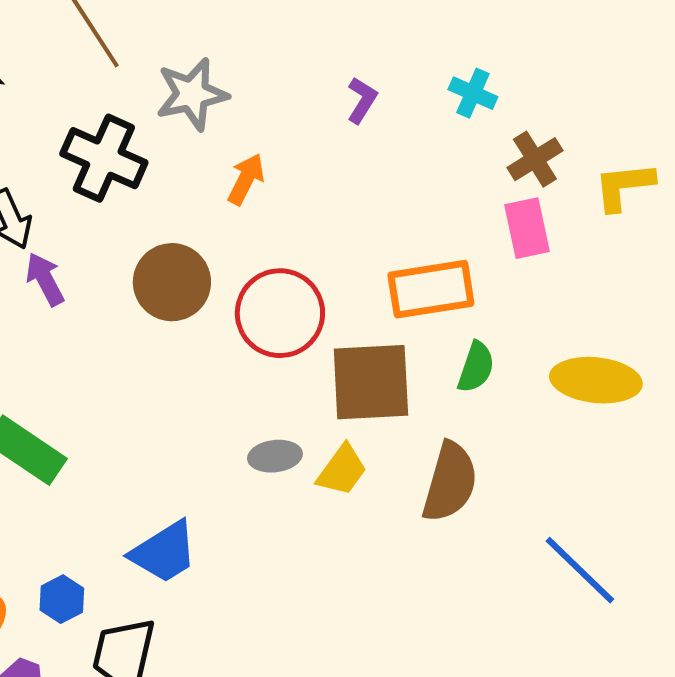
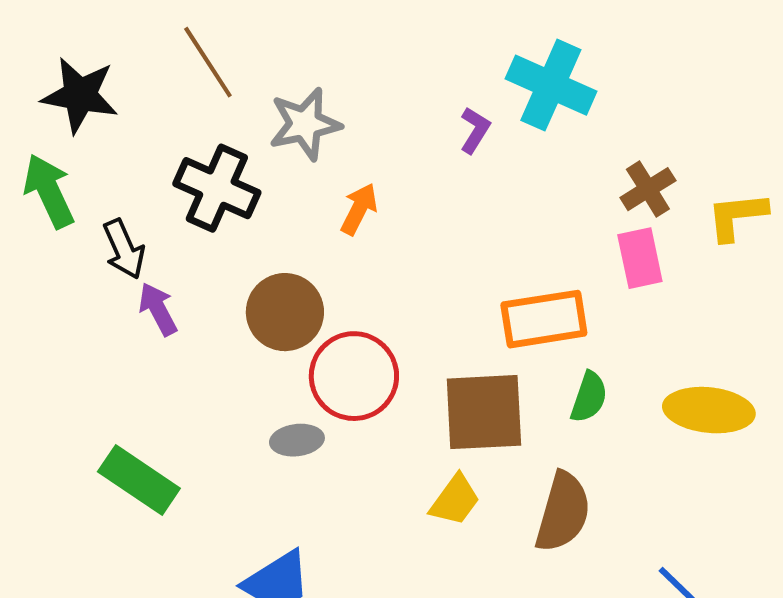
cyan cross: (473, 93) -> (551, 85), moved, size x1.8
red circle: (280, 313) -> (354, 376), moved
gray ellipse: (275, 456) -> (297, 440), moved

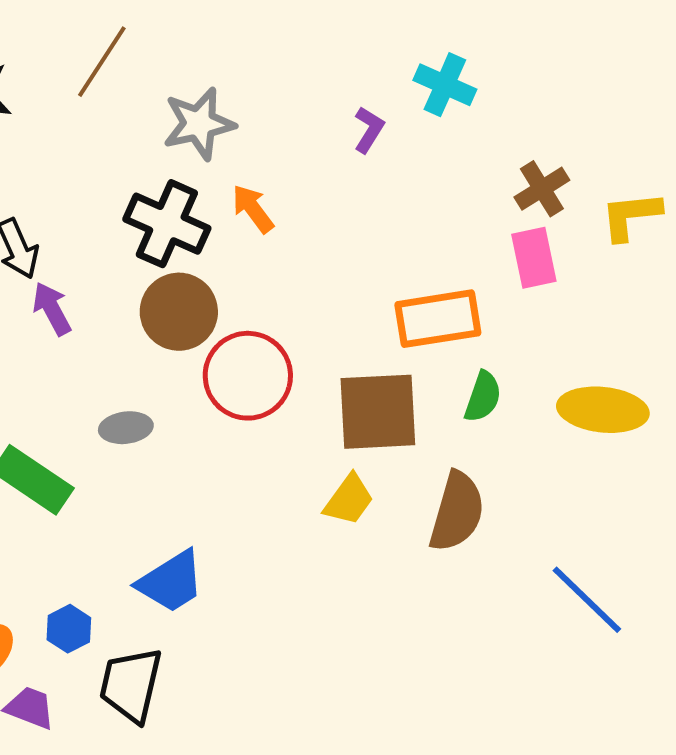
brown line: (208, 62) -> (102, 62), turned 66
cyan cross: (551, 85) -> (445, 85), size x0.7
black cross: (217, 188) -> (167, 224), moved
orange arrow: (359, 209) -> (253, 209), turned -64
gray ellipse: (297, 440) -> (126, 428), moved

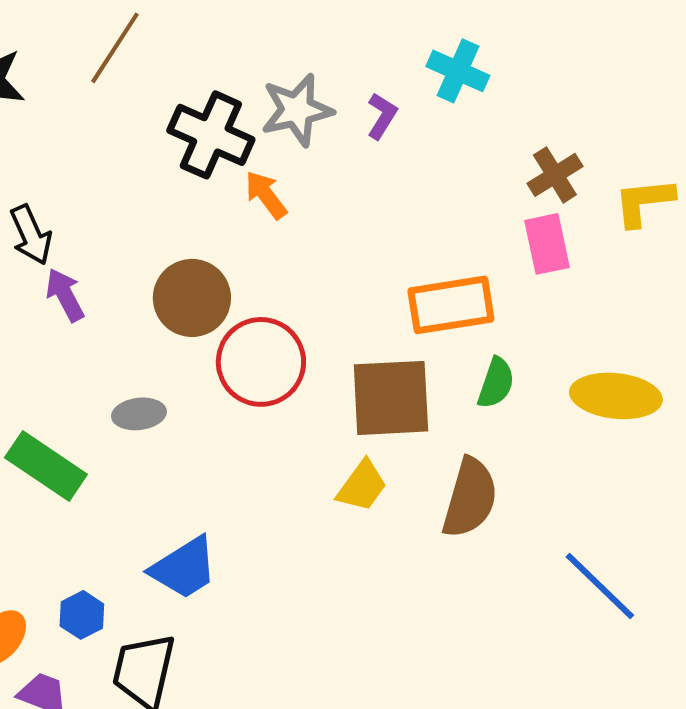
gray star: (199, 124) -> (297, 110), moved
black cross: (167, 224) -> (211, 135), moved

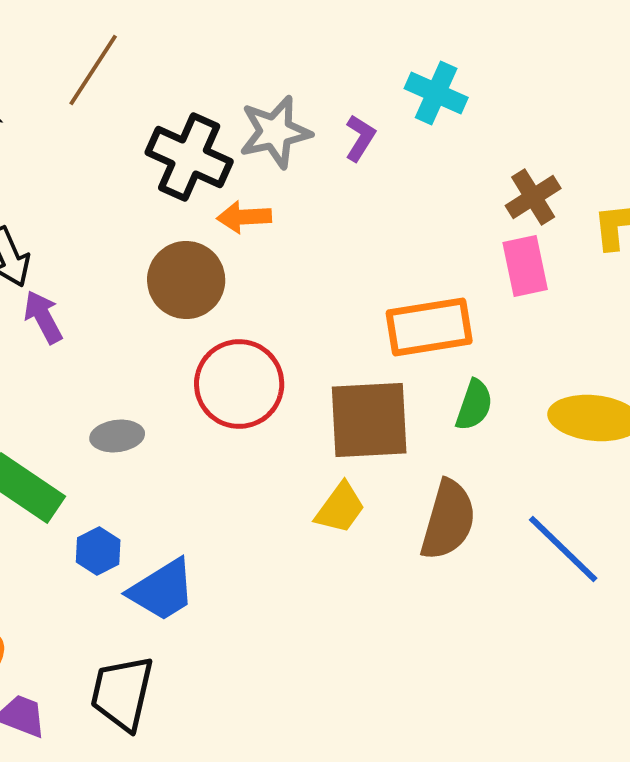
orange arrow: (266, 195) -> (244, 217), turned -56
brown circle: (192, 298) -> (186, 280), moved
blue line: (600, 586) -> (563, 549), moved
blue hexagon: (82, 615) -> (98, 551), moved

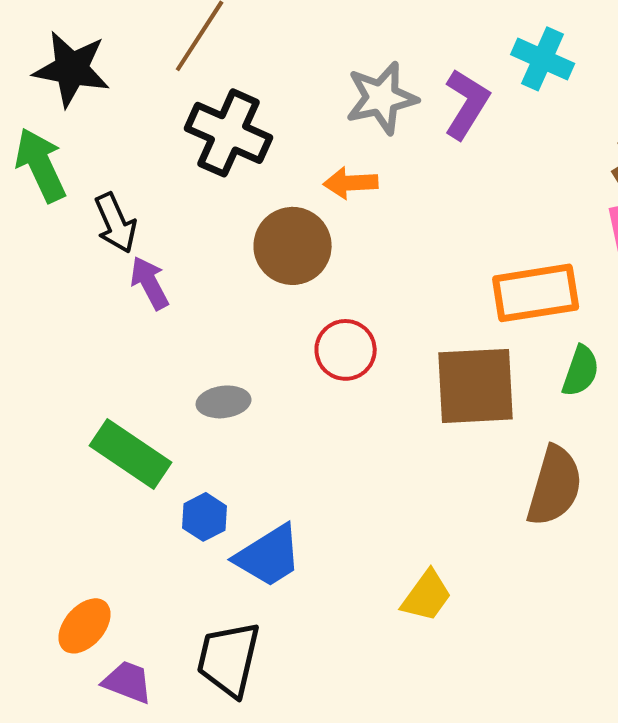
purple L-shape: (360, 138) -> (467, 104), size x1.5
black cross: (189, 157) -> (229, 133), moved
red circle: (239, 384) -> (346, 350), size x0.7
yellow trapezoid: (340, 508) -> (427, 596), moved

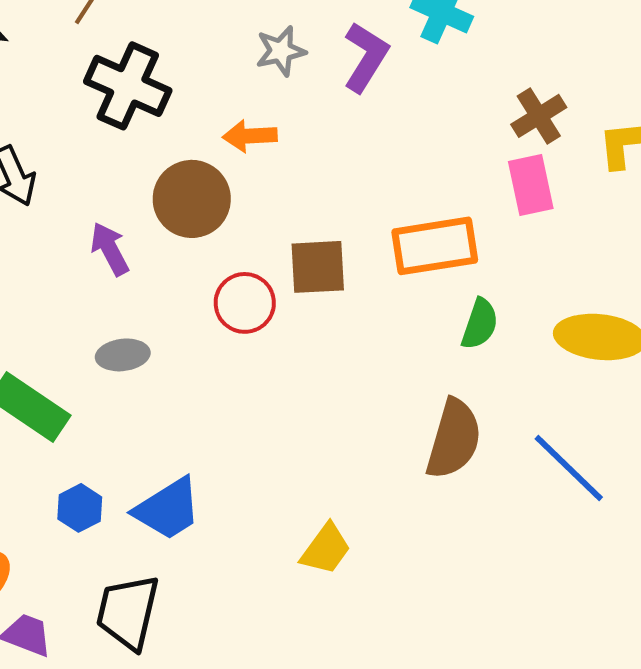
gray star: (382, 98) -> (281, 51), size x0.7
purple arrow: (150, 283) -> (110, 249), moved
brown square: (476, 386) -> (318, 267), moved, size x0.7
blue hexagon: (205, 517) -> (80, 508), moved

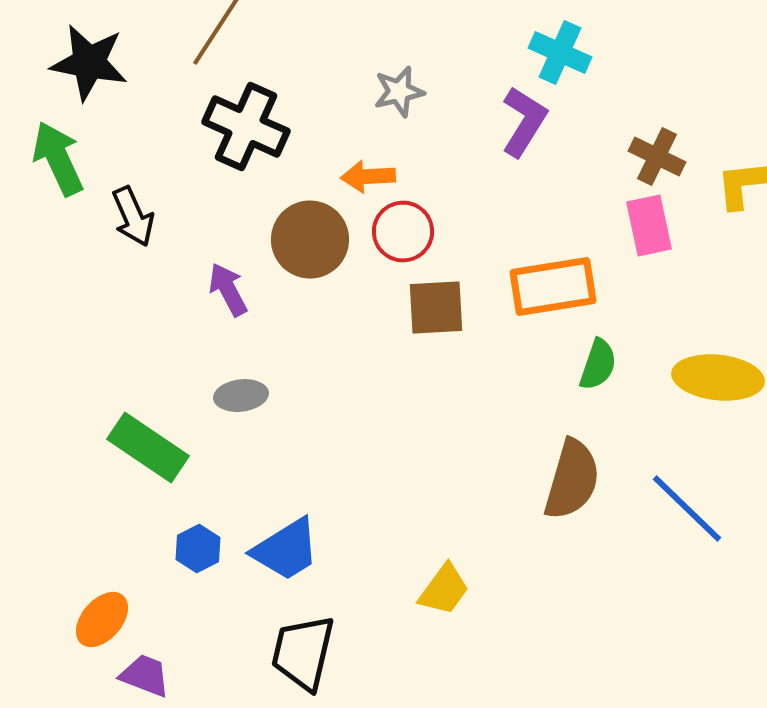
purple L-shape: (366, 57) -> (524, 122), moved
brown cross: (539, 116) -> (657, 157), turned -32
red circle: (245, 303) -> (403, 232), moved
black trapezoid: (128, 612) -> (303, 653), moved

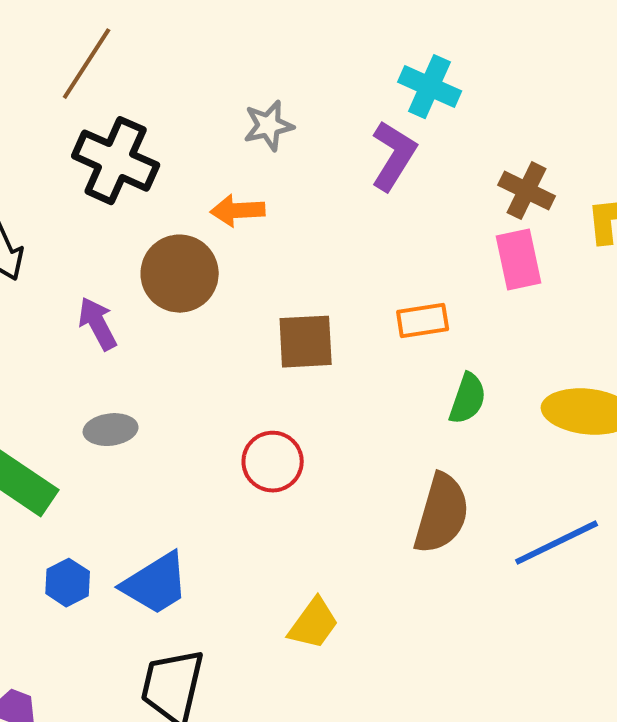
red circle: (403, 232) -> (273, 462), moved
orange rectangle: (553, 287) -> (423, 321), size x0.6
blue line: (687, 509) -> (557, 543), turned -70

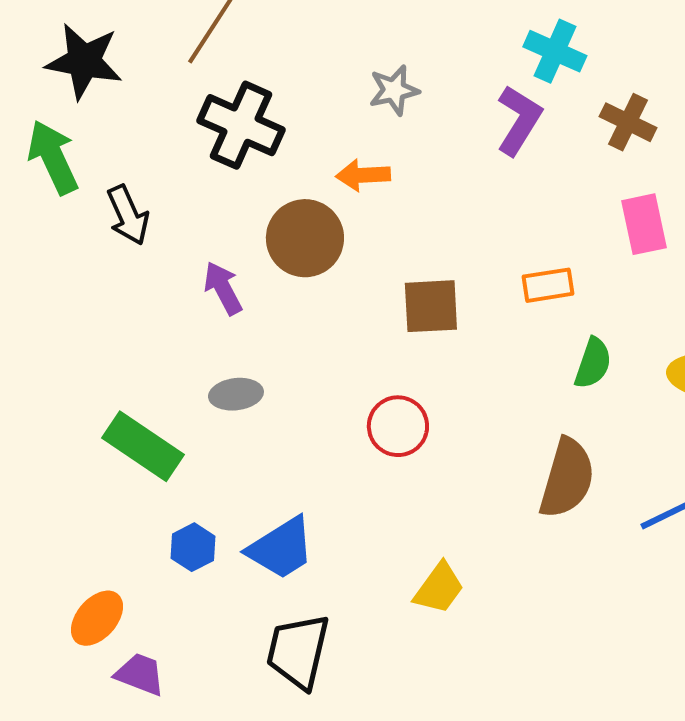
brown cross: (527, 191) -> (628, 122), moved

